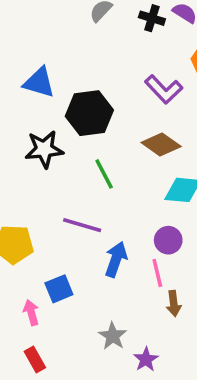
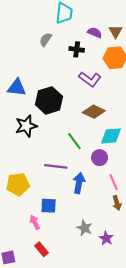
black cross: (152, 18) -> (77, 49), moved
green line: (104, 174) -> (74, 141), moved
purple circle: (168, 240) -> (100, 158), moved
pink line: (157, 273) -> (114, 182), moved
blue square: (59, 289) -> (49, 206), turned 35

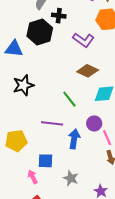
black cross: (77, 49) -> (59, 16), moved
black hexagon: (49, 100) -> (40, 32), moved
purple circle: (100, 158) -> (94, 123), moved
gray star: (85, 228) -> (71, 178), moved

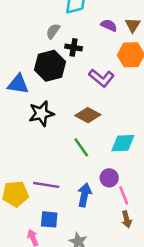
brown diamond: (88, 71) -> (88, 115), moved
black star: (23, 85) -> (41, 114), moved
purple line: (52, 123) -> (46, 185), moved

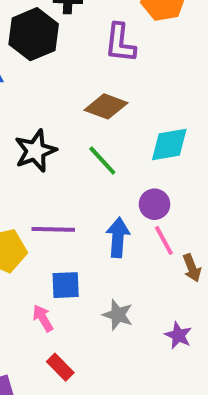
purple L-shape: (101, 78) -> (120, 43), turned 65
black star: (41, 114) -> (35, 151), moved
pink line: (124, 195) -> (164, 240), moved

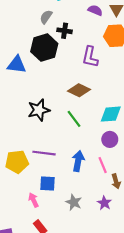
purple circle: (154, 204) -> (110, 139), moved
purple star: (178, 335) -> (104, 203), moved

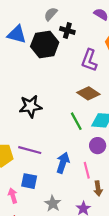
blue triangle: (17, 65) -> (17, 34), moved
brown diamond: (79, 90) -> (88, 93), moved
green line: (74, 119) -> (76, 121), moved

